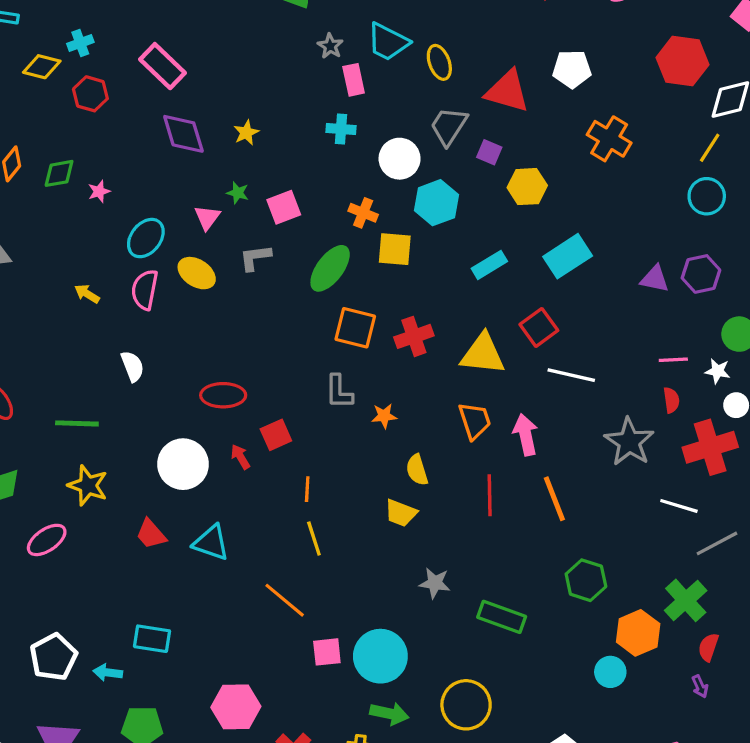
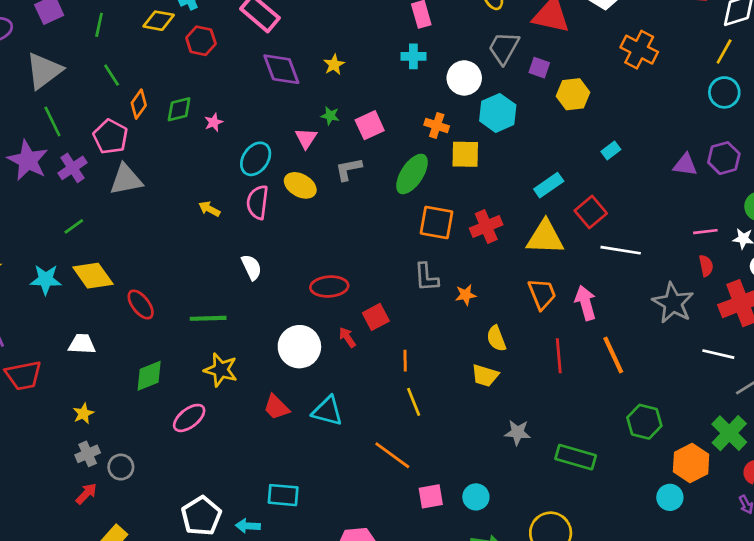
cyan rectangle: (568, 256) -> (611, 150), size x0.5
cyan rectangle: (489, 265) -> (549, 185), moved
cyan circle: (380, 656) -> (476, 497), size x0.6

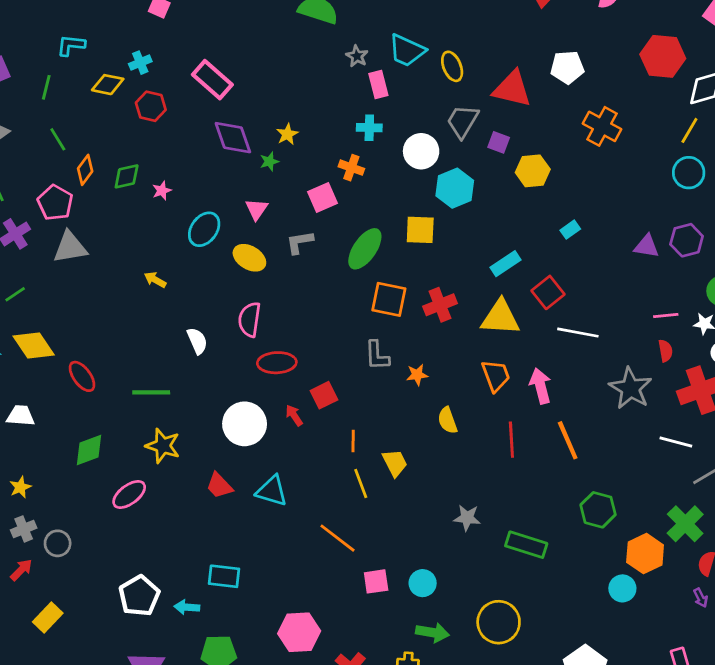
green star: (330, 116) -> (269, 161), moved, turned -30
orange cross: (437, 125) -> (351, 168), moved
pink semicircle: (258, 202) -> (249, 319), moved
yellow trapezoid: (485, 376) -> (395, 463), moved, turned -136

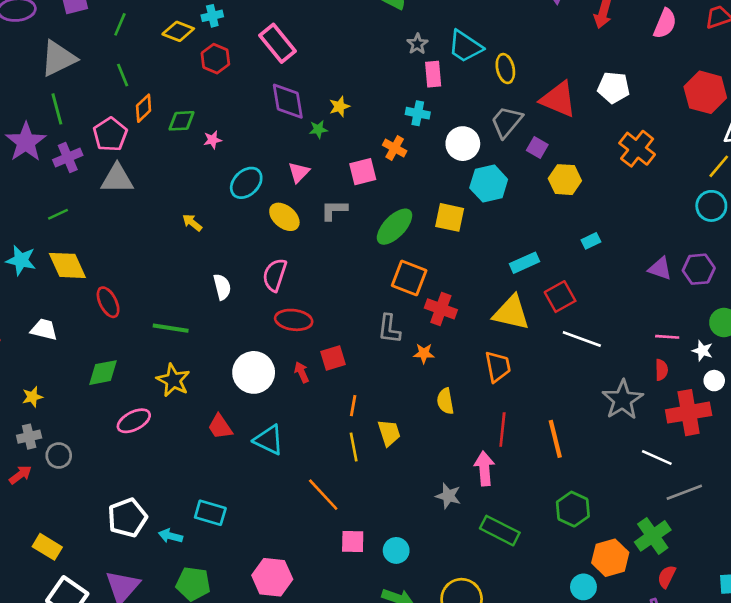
red cross: (440, 305) -> (441, 309), moved, turned 32
pink arrow: (540, 386) -> (484, 468), moved
yellow rectangle: (48, 617) -> (47, 547), moved, turned 68

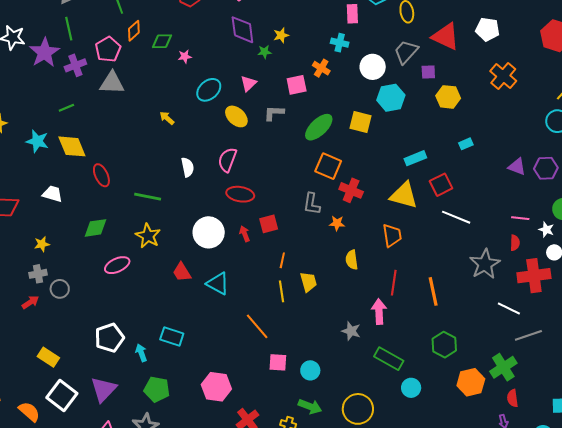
purple square: (537, 147) -> (428, 72), turned -35
cyan arrow: (170, 536) -> (141, 353), turned 54
red semicircle: (667, 577) -> (513, 398), turned -36
cyan circle: (583, 587) -> (411, 388), moved

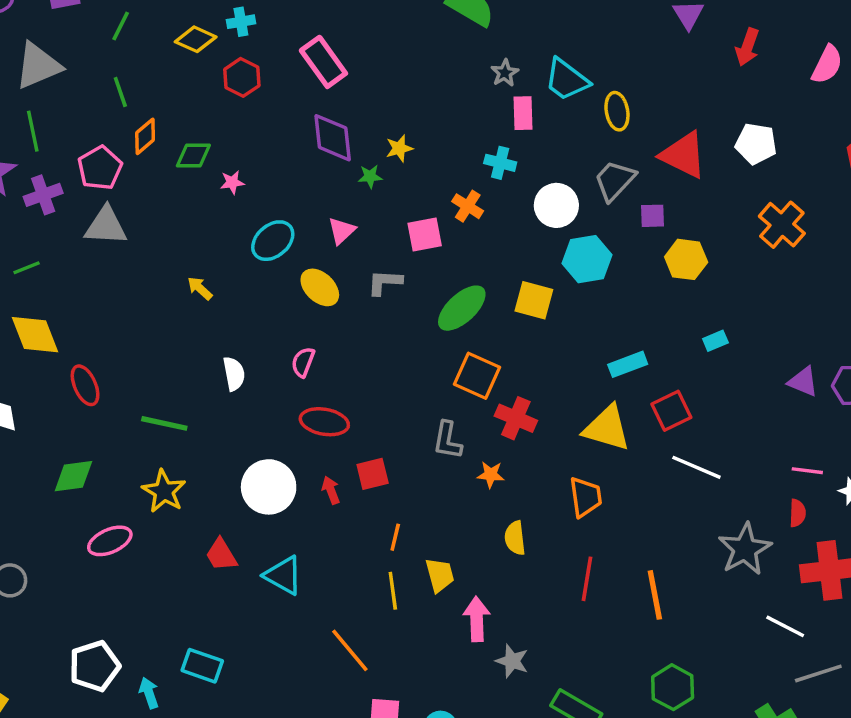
pink semicircle: (227, 160) -> (303, 362), size x0.7
pink arrow: (379, 311) -> (477, 619), moved

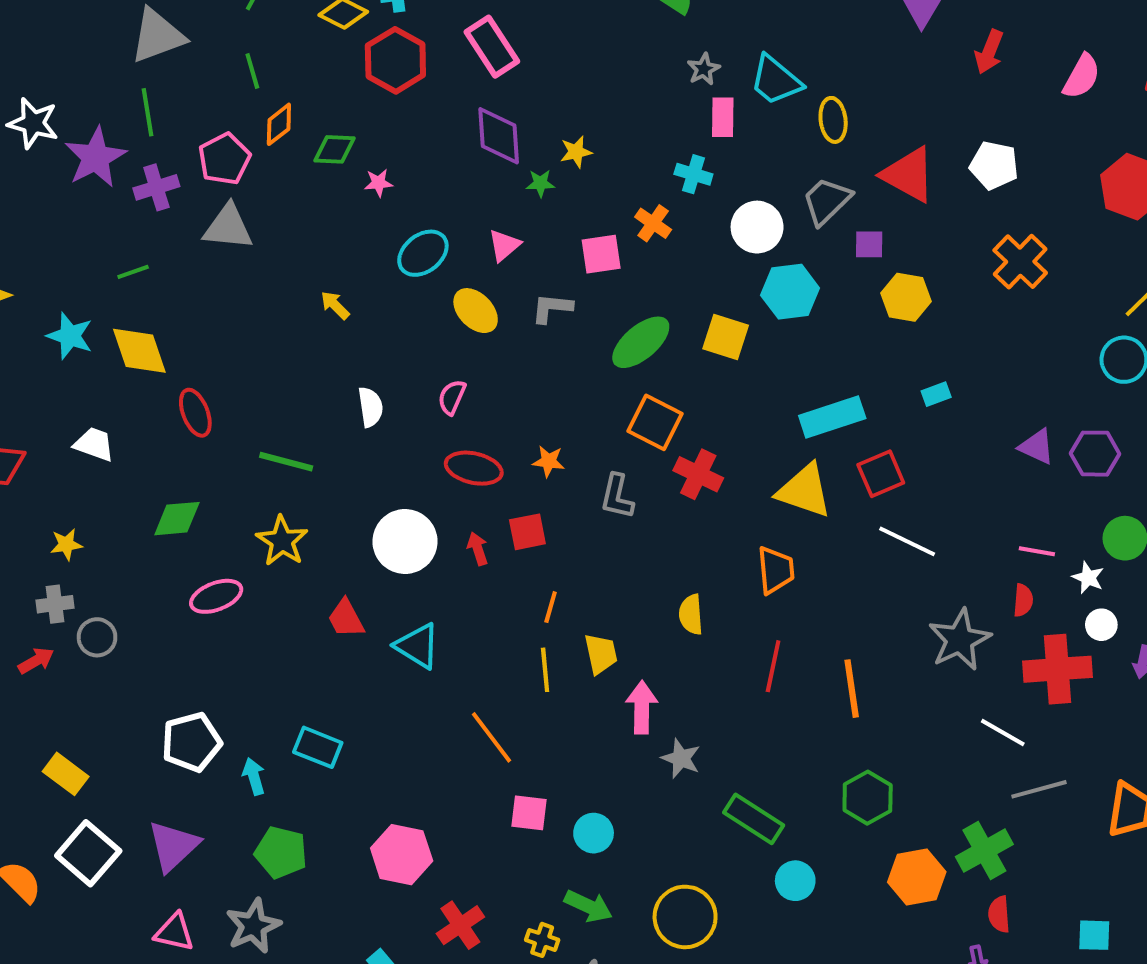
red hexagon: (242, 77) -> (395, 60), size x1.4
cyan rectangle: (628, 364) -> (832, 417), size x1.4
orange star: (491, 475) -> (549, 461), moved

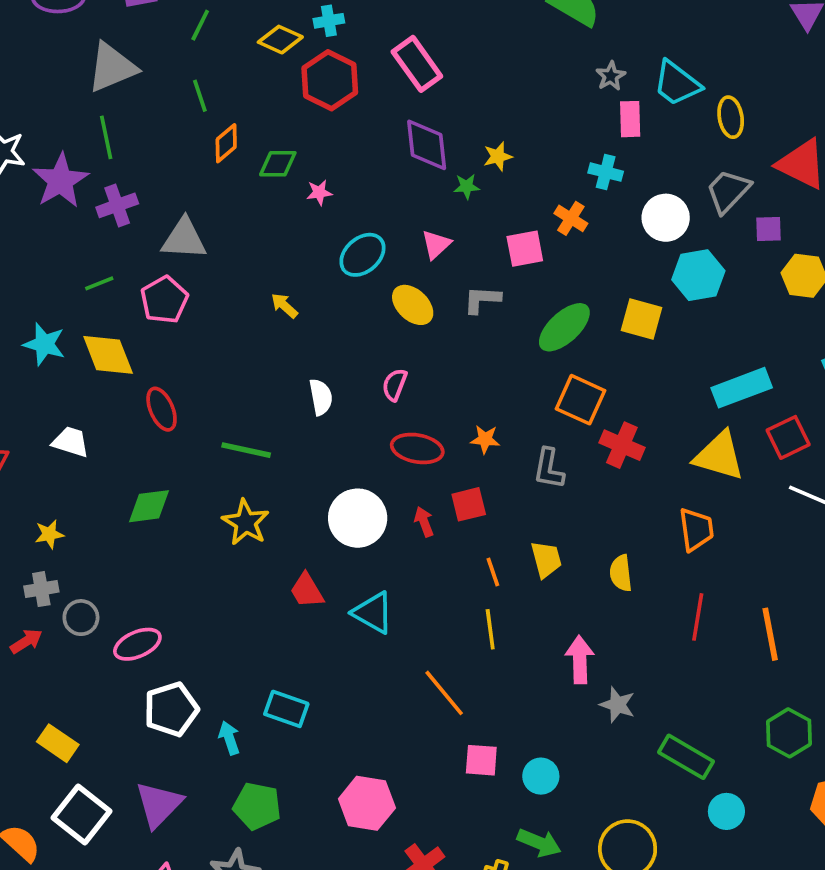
pink pentagon: (224, 159) -> (164, 300), moved
pink ellipse: (216, 596) -> (137, 644), moved
orange line: (551, 607) -> (493, 572), turned -32
yellow trapezoid: (601, 654) -> (546, 559), moved

